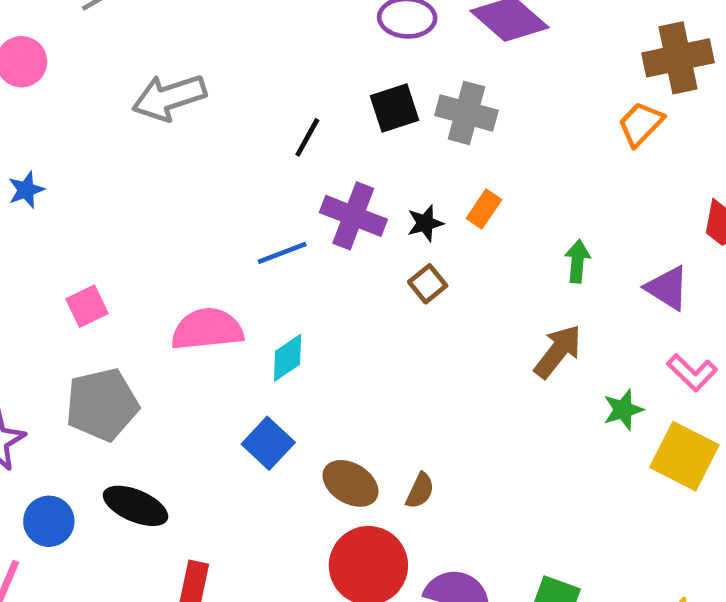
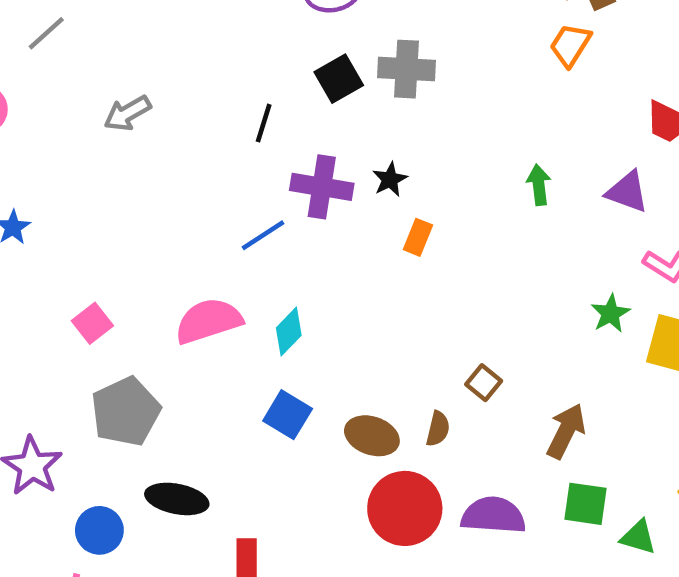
gray arrow: (169, 97) -> (127, 113), size x0.7
orange rectangle: (484, 209) -> (418, 237), moved
brown square: (428, 284) -> (484, 383), moved
brown arrow: (558, 351) -> (566, 431), moved

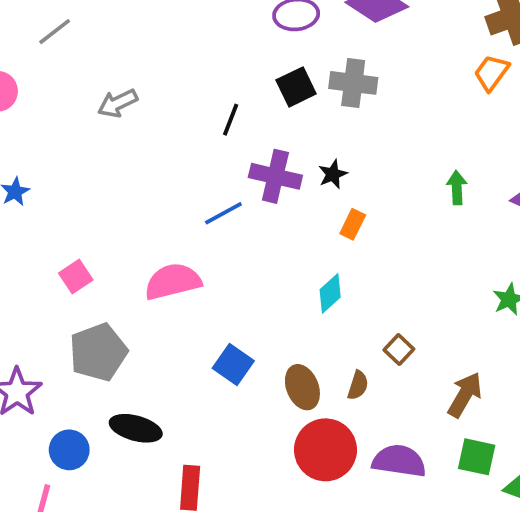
cyan diamond: (289, 332) -> (330, 293), moved
brown ellipse: (372, 436) -> (302, 387), turned 45

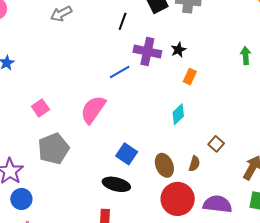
pink semicircle: (173, 281) -> (93, 110), turned -40
black ellipse: (136, 428) -> (116, 184), moved
blue circle: (69, 450) -> (21, 199), moved

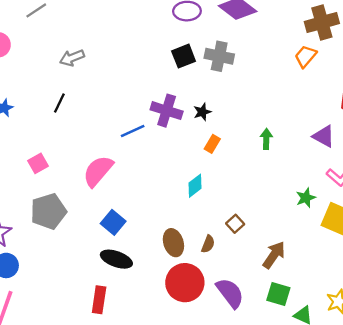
black line: (123, 21) -> (59, 103), moved
green arrow: (246, 56) -> (266, 139), moved
blue square: (127, 154) -> (113, 222), moved
purple semicircle: (218, 204) -> (230, 293), turned 40

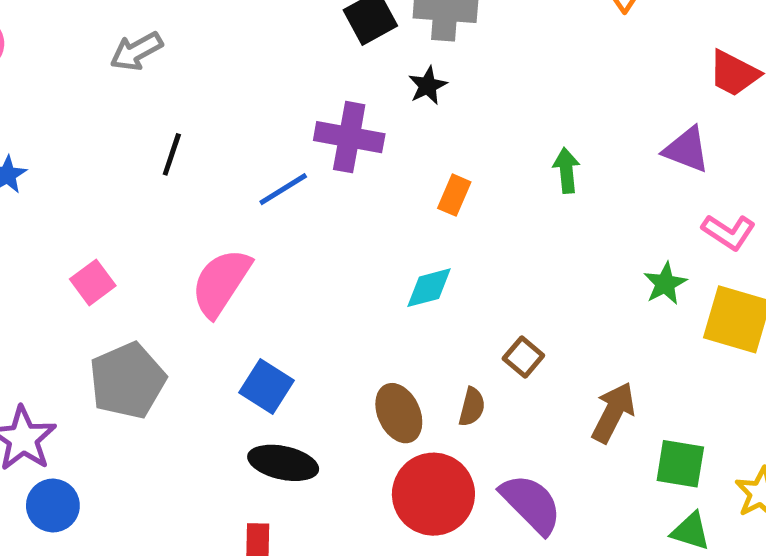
black line: (59, 103) -> (172, 154), moved
black star: (202, 112) -> (428, 86), moved
cyan diamond: (195, 186) -> (429, 288), turned 30
green square: (278, 294) -> (680, 464), moved

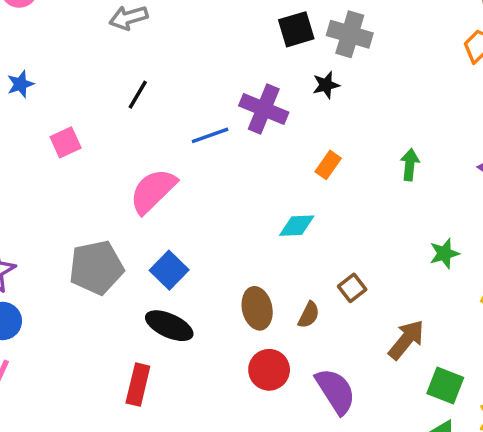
pink square: (93, 282) -> (66, 142), moved
green star: (665, 284) -> (444, 253), moved
gray pentagon: (128, 381) -> (96, 268), moved
red circle: (433, 494) -> (269, 370), size x0.7

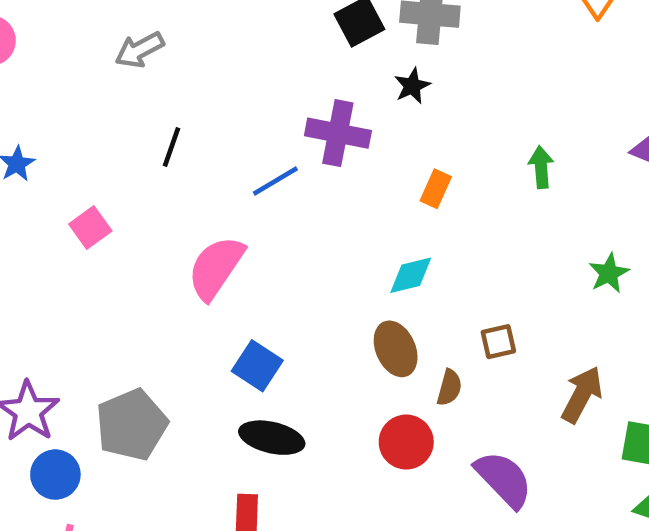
gray pentagon: (96, 268) -> (132, 425), moved
brown square: (352, 288) -> (498, 342), turned 36
brown ellipse: (257, 308) -> (396, 349), moved
red circle: (269, 370) -> (406, 442), moved

